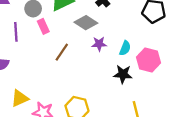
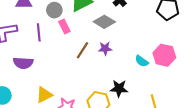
purple star: (99, 44) -> (105, 48), moved
cyan semicircle: (125, 48) -> (142, 61), moved, turned 104
black star: (123, 74) -> (119, 88), moved

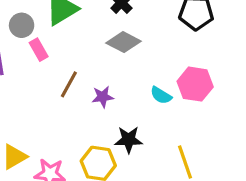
gray diamond: (104, 22) -> (123, 42), moved
purple star: (105, 48) -> (103, 97), moved

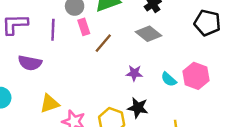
brown line: (69, 84) -> (103, 43), moved
purple star: (103, 97) -> (134, 73), moved

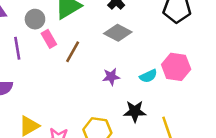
cyan semicircle: (169, 79) -> (148, 76), turned -56
black star: (138, 108) -> (135, 111), moved

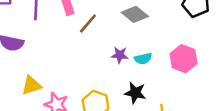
cyan semicircle: (148, 76) -> (143, 59), moved

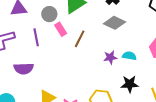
cyan semicircle: (143, 59) -> (129, 56), turned -144

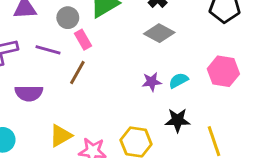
purple line: (36, 37) -> (48, 50), turned -66
brown line: (80, 39) -> (77, 72), moved
cyan semicircle: (129, 56) -> (178, 80), turned -40

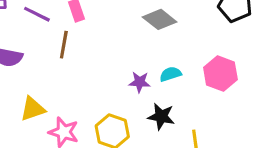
brown line: (77, 72) -> (64, 45), turned -30
purple star: (152, 82) -> (140, 82), moved

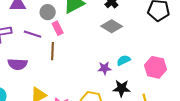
pink hexagon: (220, 73) -> (156, 67), moved

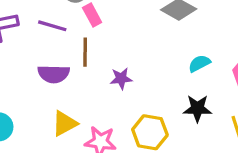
purple semicircle: (18, 64) -> (54, 74), moved
purple star: (105, 68) -> (121, 78), moved

